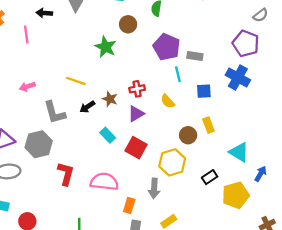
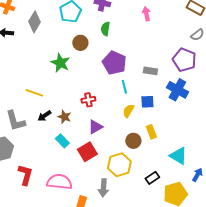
gray rectangle: (195, 56) -> (150, 71), moved
brown star: (110, 99) -> (64, 117), moved
yellow semicircle: (168, 101) -> (128, 111), moved, turned 72
purple triangle: (136, 114) -> (95, 127), moved
red square: (136, 148) -> (87, 152), turned 30

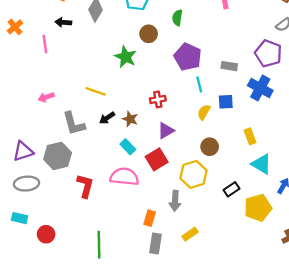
yellow rectangle: (151, 132) -> (250, 136), moved
pink semicircle: (59, 182) -> (124, 177), moved

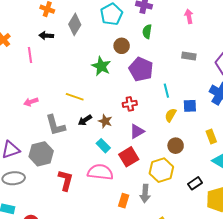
purple pentagon: (188, 57) -> (141, 69), moved
gray rectangle: (229, 66) -> (189, 56), moved
orange rectangle: (150, 218) -> (124, 201), moved

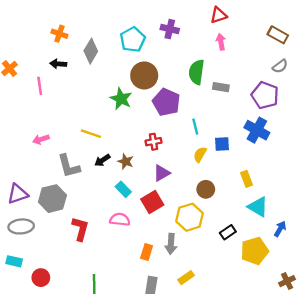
green semicircle: (147, 32) -> (196, 72), moved, size x1.5
brown circle: (122, 46) -> (144, 75), size x1.5
pink semicircle: (100, 172) -> (120, 220), size x0.7

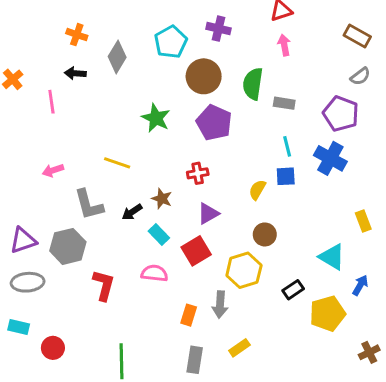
brown circle: (144, 75) -> (204, 76), moved
cyan line: (195, 127) -> (287, 146), moved
black arrow: (102, 160) -> (132, 212), moved
yellow rectangle: (246, 179) -> (363, 221), moved

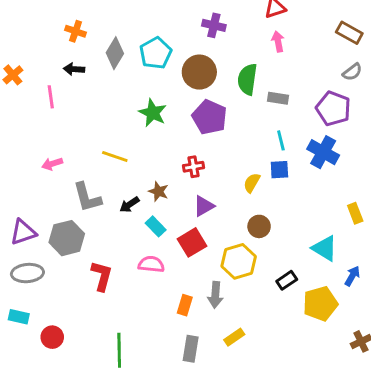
cyan pentagon: (171, 42) -> (156, 53), moved

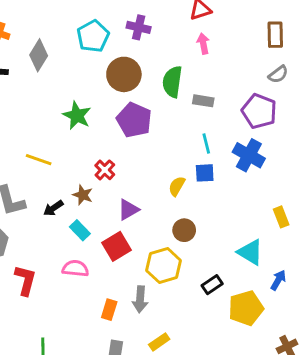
brown rectangle: (349, 33) -> (275, 35), turned 60
cyan pentagon: (156, 53) -> (93, 36), moved
red cross: (193, 167) -> (105, 170), moved, turned -36

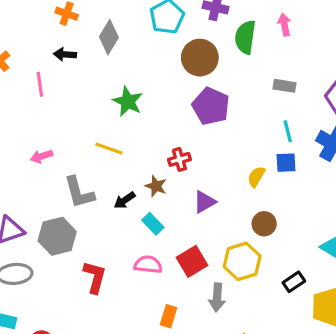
green semicircle: (172, 82) -> (245, 37), moved
green star: (77, 116) -> (128, 101), moved
red cross: (105, 170) -> (179, 159), turned 30
red square: (117, 246) -> (192, 261), moved
orange rectangle: (109, 310) -> (168, 316), moved

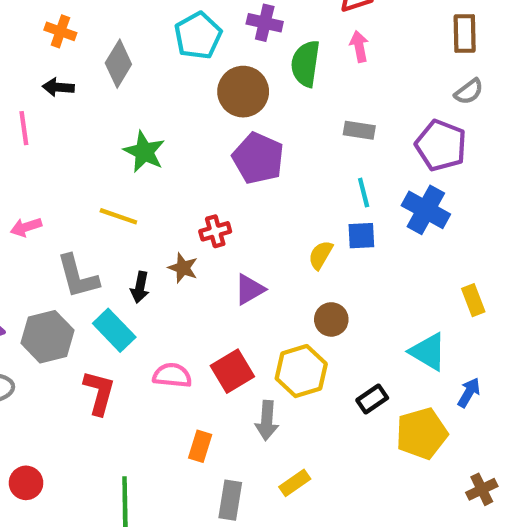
black arrow: (125, 200) -> (140, 287), turned -45
cyan rectangle: (153, 224) -> (114, 330), moved, size x1.4

